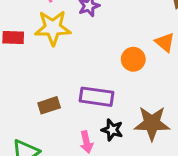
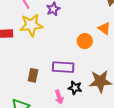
brown rectangle: (49, 105) -> (33, 75), turned -56

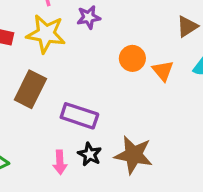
orange circle: (85, 41) -> (132, 58), moved
brown rectangle: (33, 75) -> (30, 89), moved, size x1.5

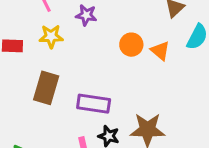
purple star: (89, 17) -> (86, 15), turned 30
yellow star: (46, 34) -> (51, 36), size x0.7

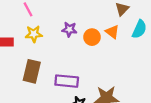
purple star: (86, 15) -> (69, 29), moved
orange triangle: (160, 51) -> (112, 32), moved

